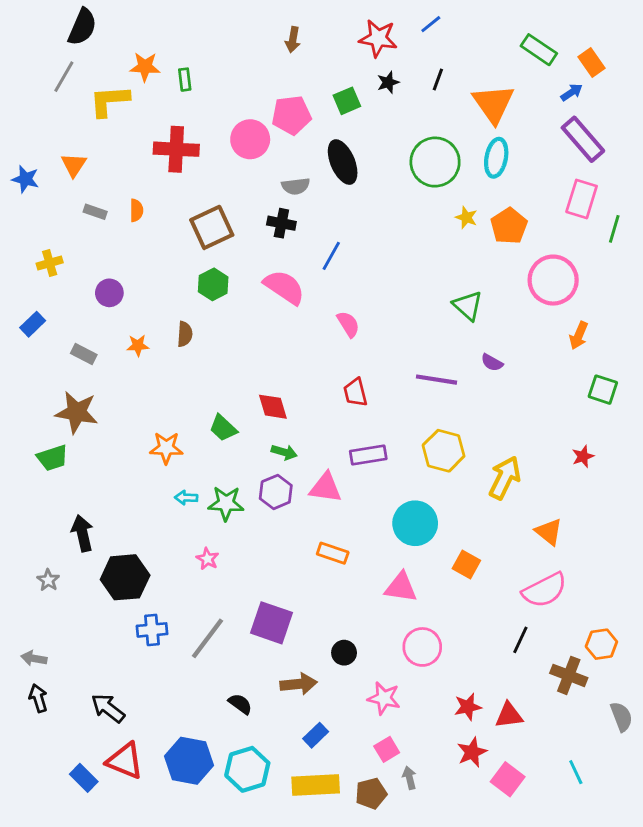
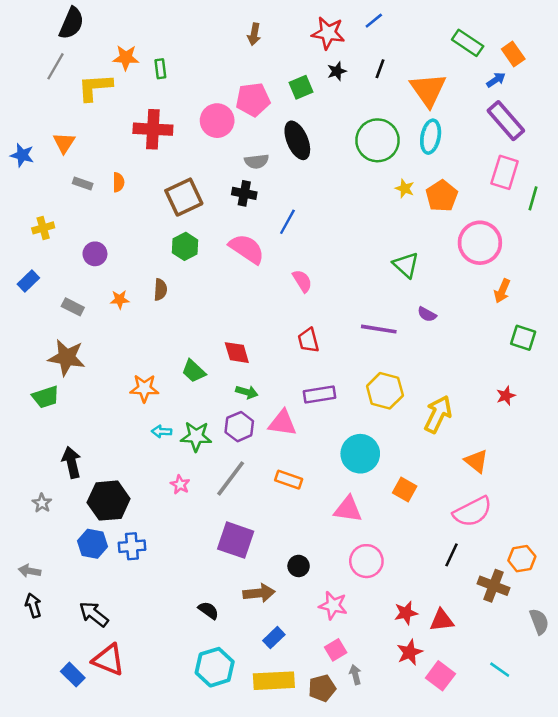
gray line: (207, 638) -> (231, 478), moved
blue hexagon: (189, 761) -> (92, 544), moved, size x0.7
cyan line: (576, 772) -> (500, 670), turned -30

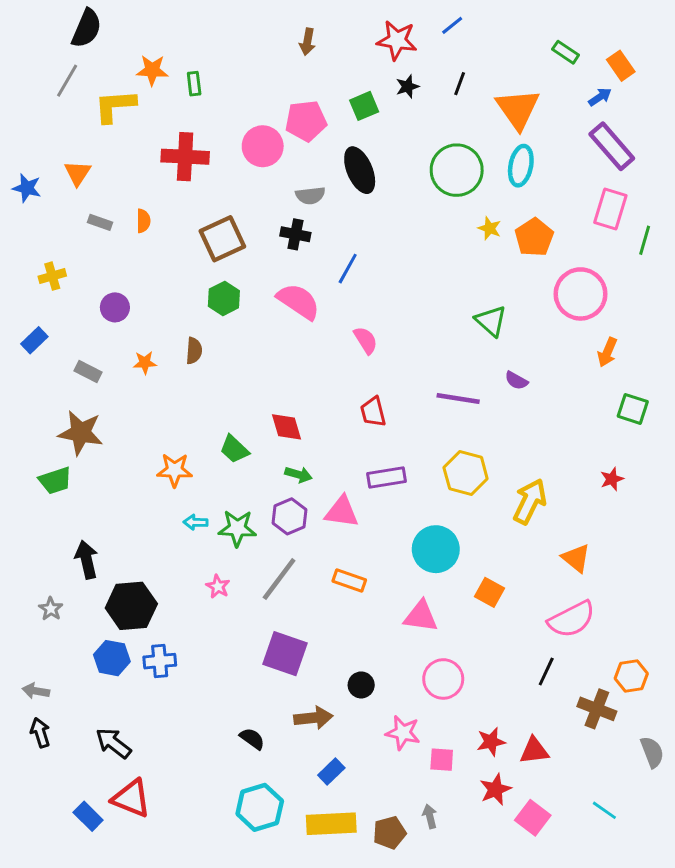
green rectangle: (468, 43) -> (566, 52), size x0.7
pink square: (336, 650) -> (442, 760), moved, turned 35

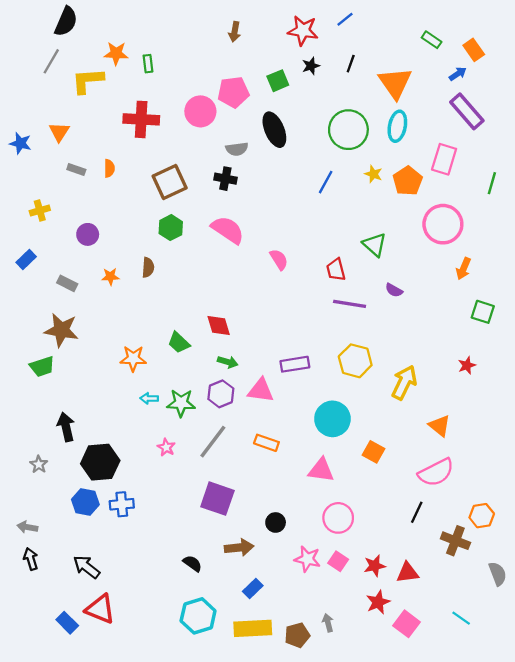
pink rectangle: (610, 209) -> (444, 159), moved
blue line: (348, 269) -> (326, 182), moved
red trapezoid: (373, 412) -> (336, 270), moved
pink square: (442, 760) -> (338, 561), moved, turned 30

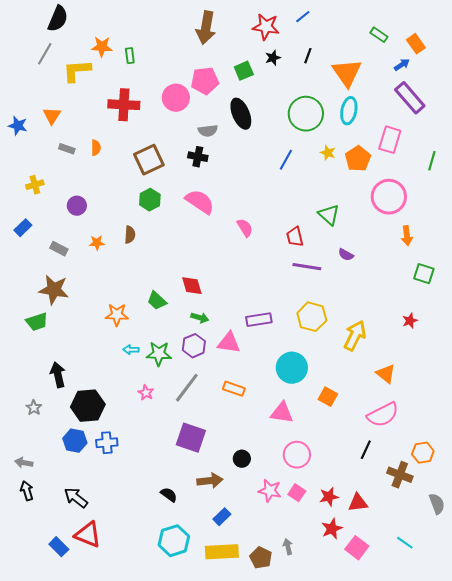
brown arrow: (235, 32) -> (206, 28), size x1.8
orange arrow: (463, 269) -> (407, 236), turned -30
brown pentagon: (297, 635) -> (261, 558), turned -30

